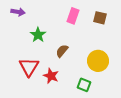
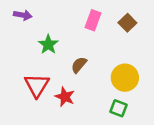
brown square: (100, 18) -> (127, 23), turned 32
green square: (84, 85) -> (118, 108), moved

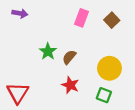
green star: (48, 44) -> (48, 51), moved
red triangle: (37, 85) -> (18, 93), moved
red star: (65, 97) -> (70, 85), moved

